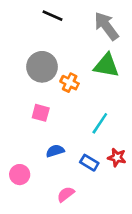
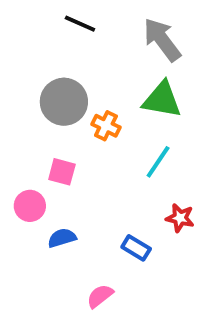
cyan line: (100, 123) -> (158, 162), moved
blue semicircle: (55, 151) -> (62, 238), moved
red star: (117, 157) -> (180, 218), moved
pink circle: (20, 175) -> (30, 206), moved

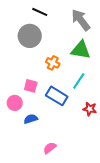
gray circle: (64, 102) -> (30, 36), moved
blue rectangle: (136, 248) -> (57, 96), moved, size x1.5

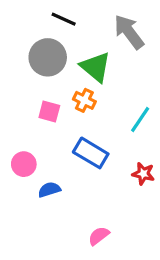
green triangle: (81, 50) -> (96, 67), moved, turned 30
cyan line: (79, 81) -> (140, 119), moved
pink square: (31, 86) -> (49, 112), moved
pink semicircle: (50, 148) -> (99, 236), moved

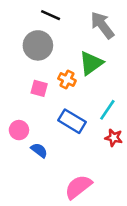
green triangle: (96, 67) -> (91, 63), moved, turned 44
cyan line: (140, 119) -> (107, 110), moved
blue semicircle: (49, 190) -> (39, 150), turned 54
pink semicircle: (99, 236) -> (78, 187), size x1.6

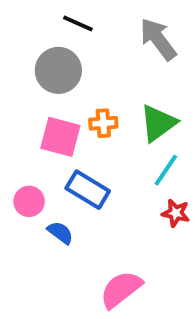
green triangle: (91, 63) -> (158, 123), moved
orange cross: (67, 80) -> (103, 123), turned -30
pink square: (39, 88) -> (60, 137), size x1.5
blue rectangle: (72, 121) -> (88, 190), moved

